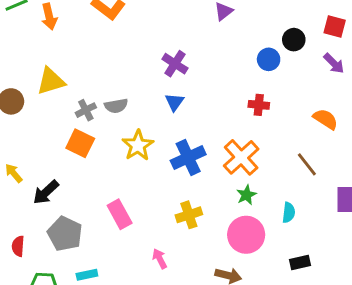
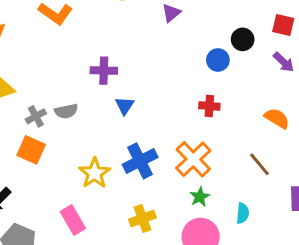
purple cross: (175, 64) -> (104, 71), moved, turned -30
yellow star: (138, 145) -> (95, 173), moved

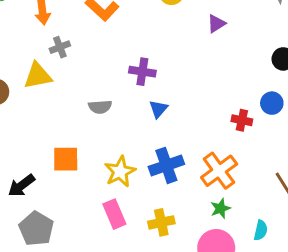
blue circle: (218, 60) -> (272, 103), moved
gray cross: (36, 116) -> (60, 47), moved
orange square: (31, 150) -> (66, 159), moved, turned -32
pink rectangle: (73, 220) -> (114, 214), moved

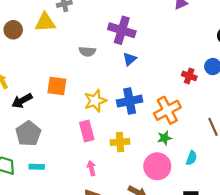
purple cross: (142, 72) -> (122, 30), size x1.4

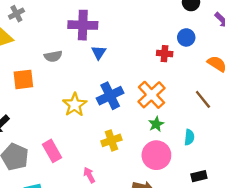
orange square: (57, 86) -> (23, 79), moved
pink rectangle: (87, 131) -> (52, 151), moved

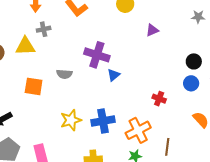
blue circle: (186, 37) -> (191, 83), moved
blue triangle: (99, 52) -> (114, 75), moved
brown line: (203, 99) -> (167, 147), moved, turned 30

